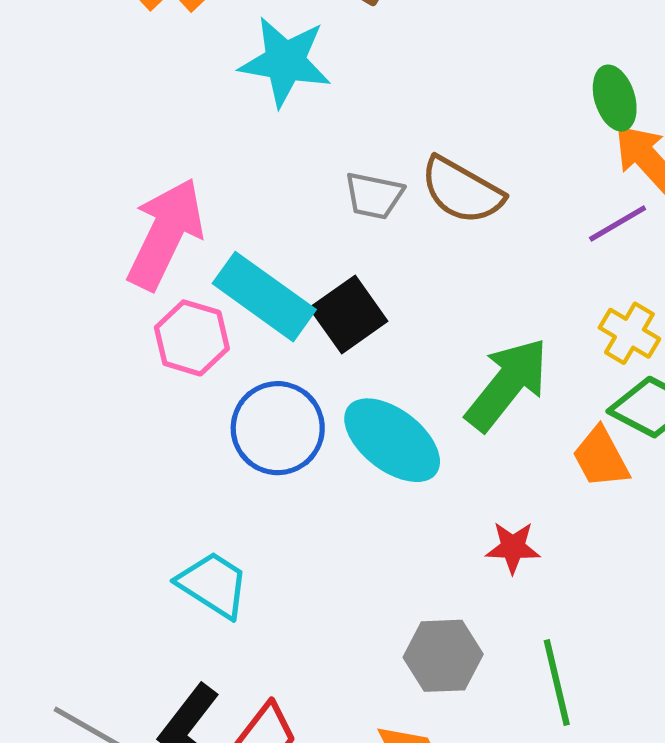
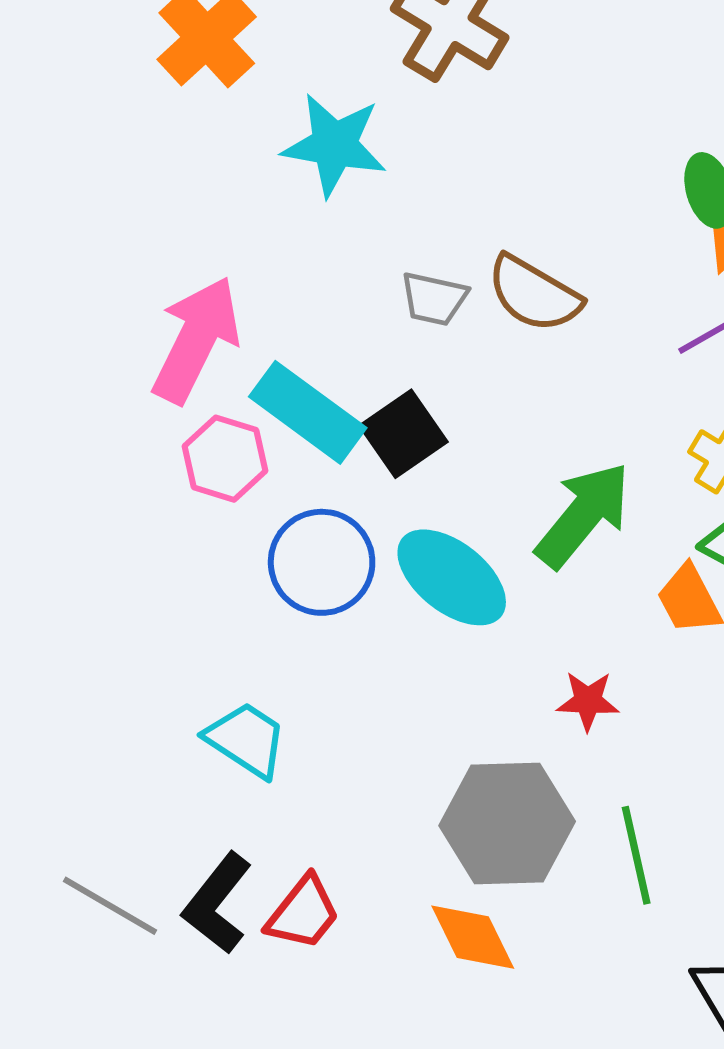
gray hexagon: (443, 656) -> (507, 823), size x1.5

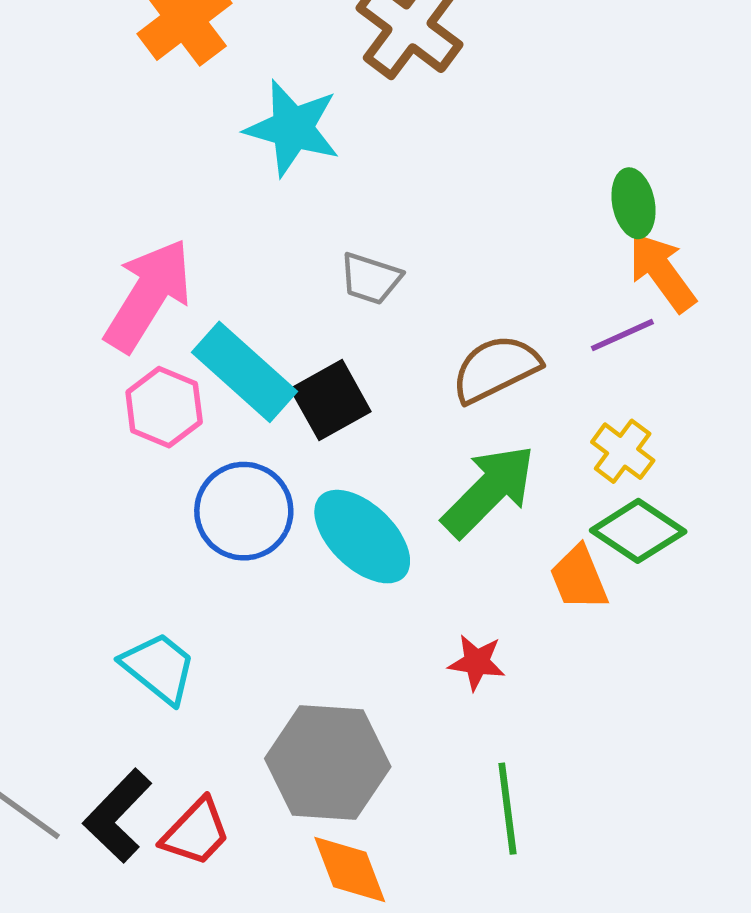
brown semicircle: (534, 294) -> (496, 369), moved, turned 118
gray hexagon: (507, 823) -> (328, 763), moved

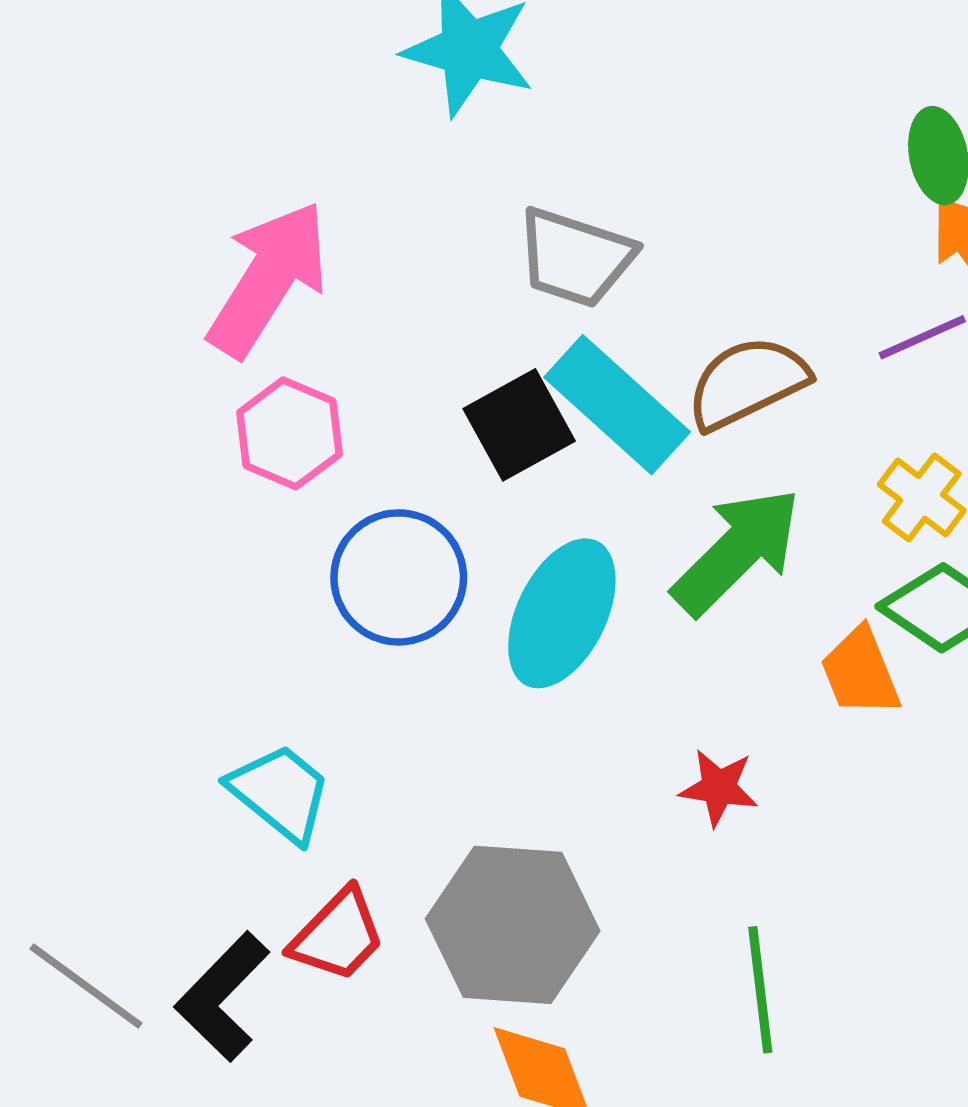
gray trapezoid: (371, 278) -> (575, 257), size x1.4
cyan rectangle: (244, 372) -> (617, 405), moved
cyan ellipse: (362, 537) -> (562, 613), turned 72
red trapezoid: (196, 832) -> (338, 935), moved

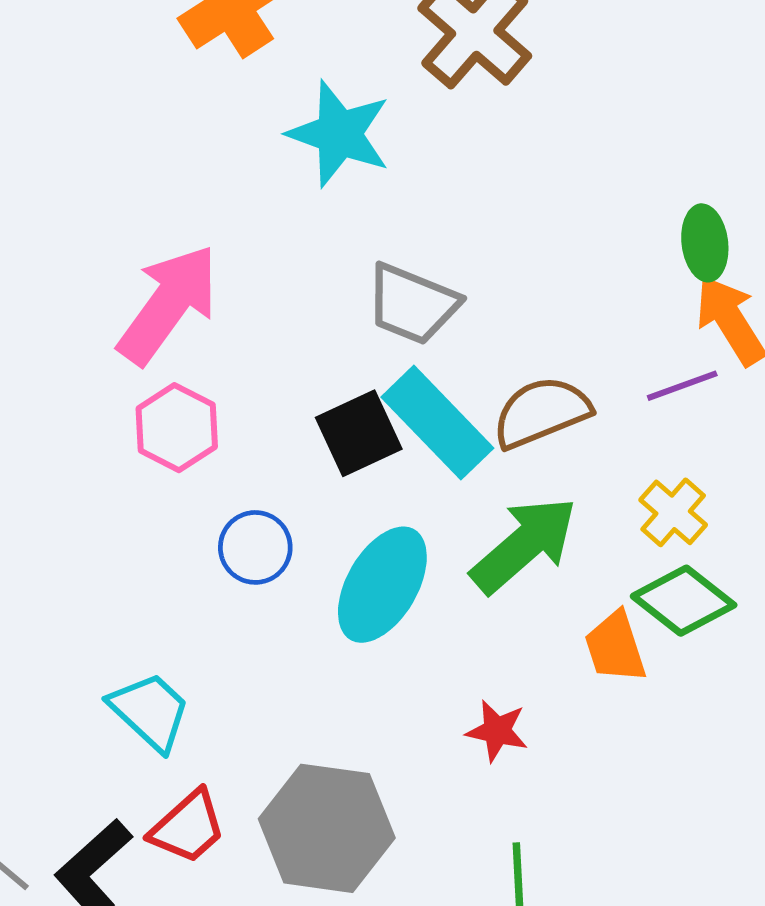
blue circle: (399, 577) -> (255, 547), size x0.7

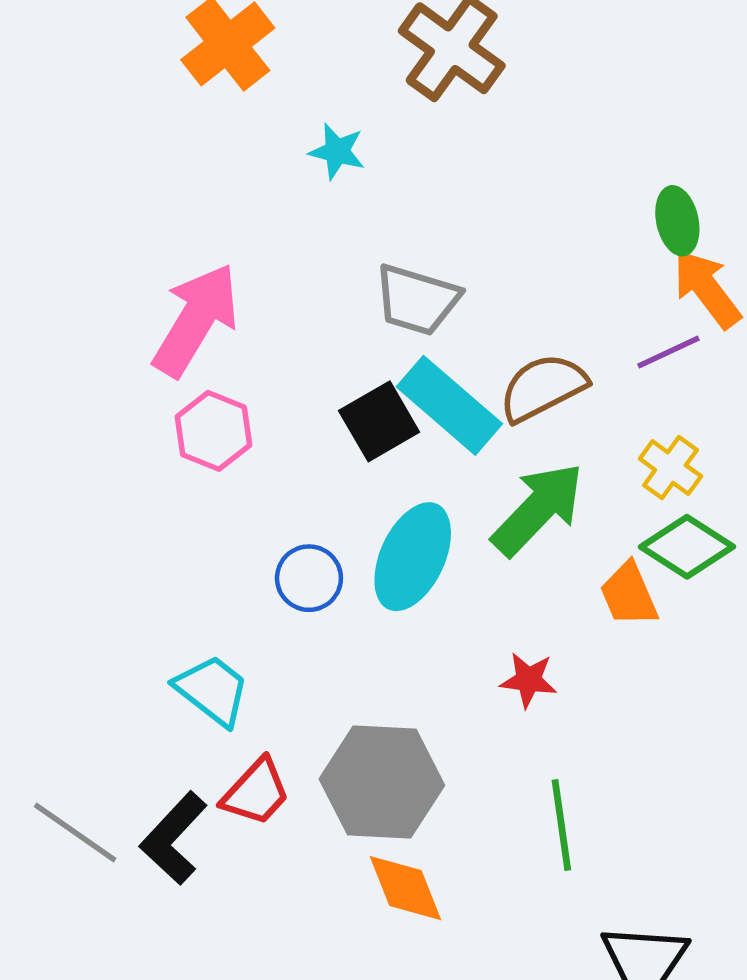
cyan star: (339, 134) -> (337, 151), size x0.6
blue circle: (255, 547) -> (309, 578), moved

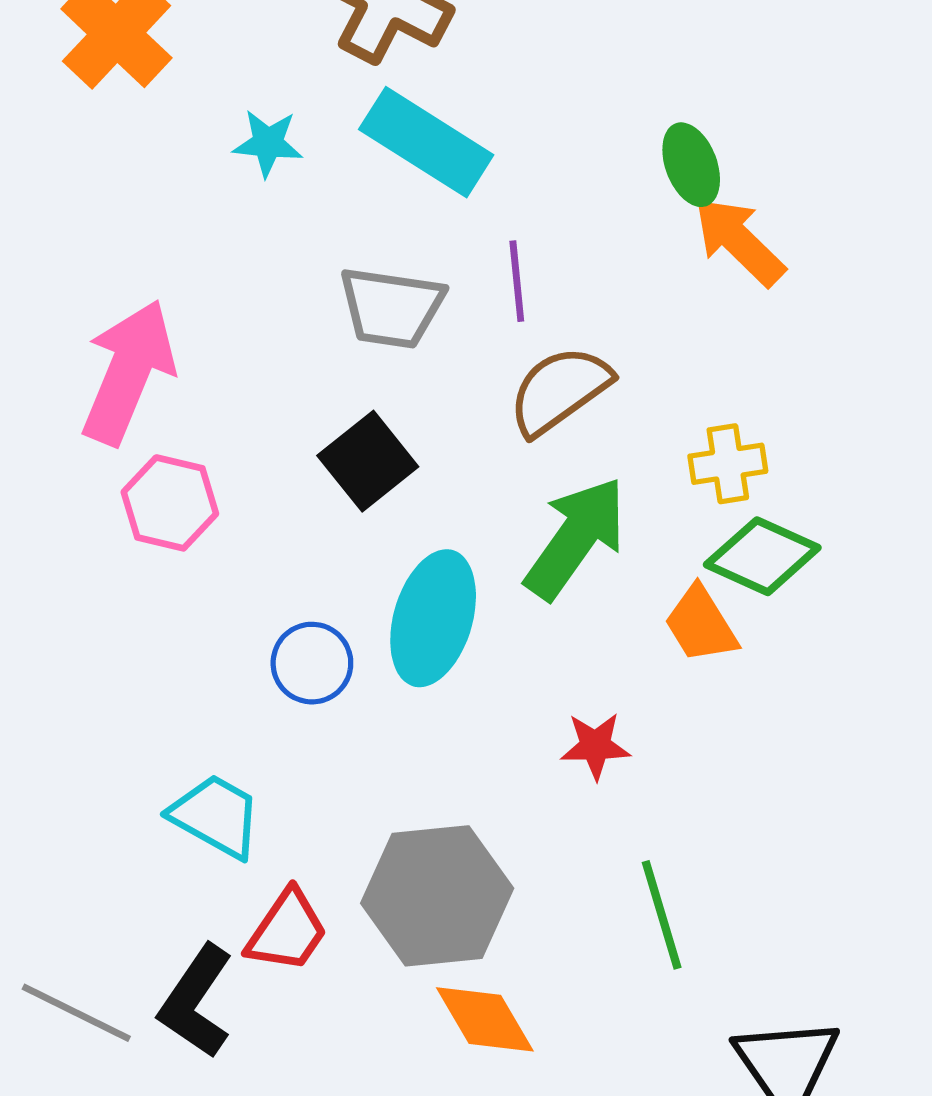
purple line: (668, 352) -> (517, 281), moved, turned -62
cyan rectangle: (449, 405) -> (426, 142), moved
yellow cross: (670, 468) -> (728, 464), turned -36

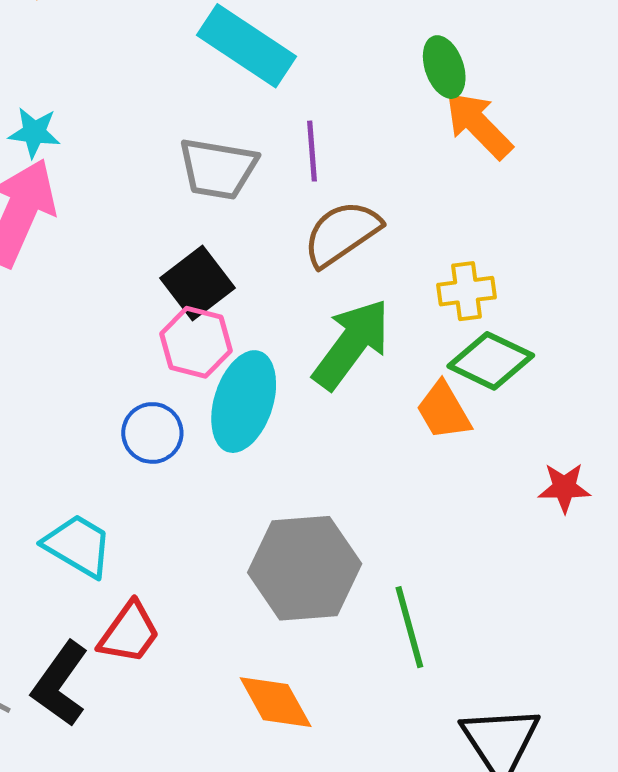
cyan star: (268, 143) -> (34, 132), moved
pink hexagon: (170, 503) -> (196, 342), moved
red star: (595, 746) -> (564, 488), moved
gray hexagon: (437, 896) -> (305, 568), moved

